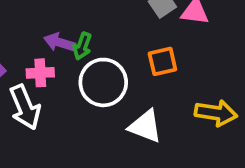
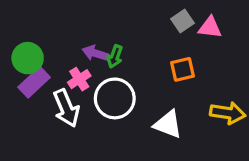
pink cross: (40, 73) -> (79, 79), turned -30
white circle: (103, 82) -> (115, 98), moved

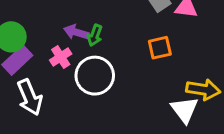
white arrow: (66, 108) -> (30, 97), moved
white triangle: (168, 124) -> (185, 110), moved, turned 32

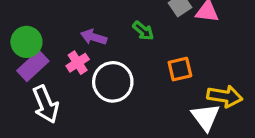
green arrow: (95, 35) -> (143, 31), moved, turned -70
orange square: (160, 48) -> (180, 69), moved

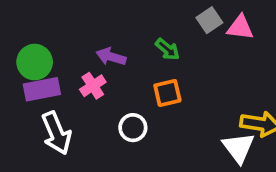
purple rectangle: (33, 66) -> (42, 89), turned 32
orange square: (180, 69) -> (167, 93), moved
white circle: (113, 82) -> (133, 128), moved, size x0.6

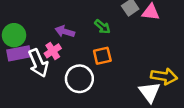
white circle: (133, 128) -> (79, 79), size x1.5
white arrow: (56, 133) -> (38, 63), moved

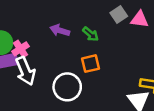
purple arrow: (65, 32) -> (60, 30), moved
pink cross: (53, 51) -> (20, 49), moved

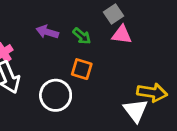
pink triangle: (140, 19) -> (122, 35), moved
orange square: (91, 64) -> (82, 69), turned 30

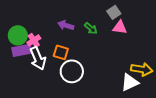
orange square: (82, 69) -> (61, 52), moved
white triangle: (136, 110) -> (130, 82), turned 42

